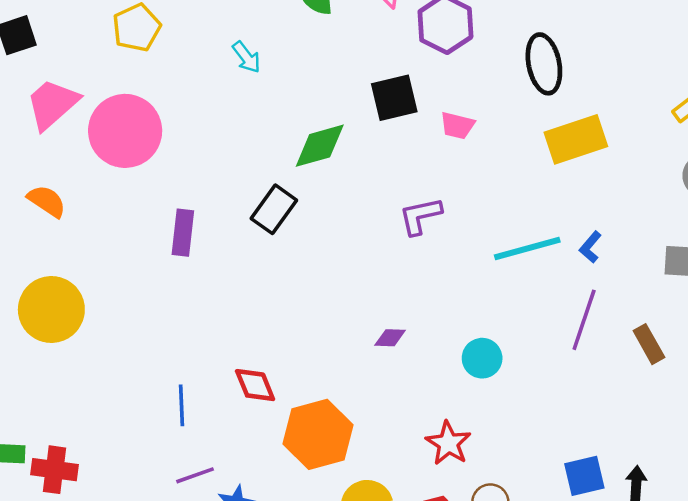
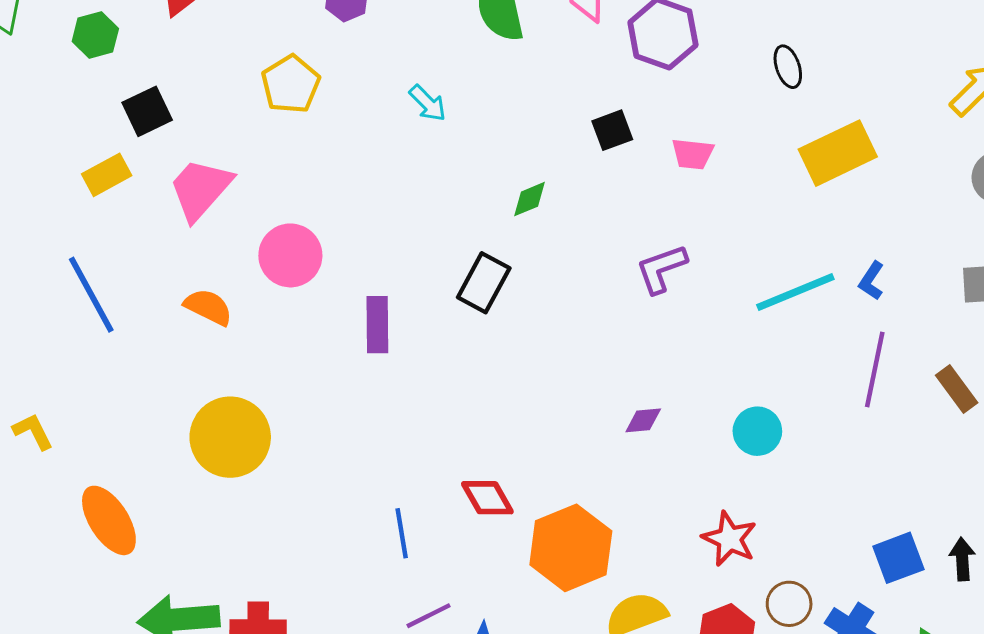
black ellipse: (544, 64) -> (788, 67), size x0.6
black square: (394, 98) -> (612, 130), size x0.7
pink circle: (125, 131) -> (290, 255), moved, size x0.7
green diamond: (320, 146) -> (529, 199), size x0.6

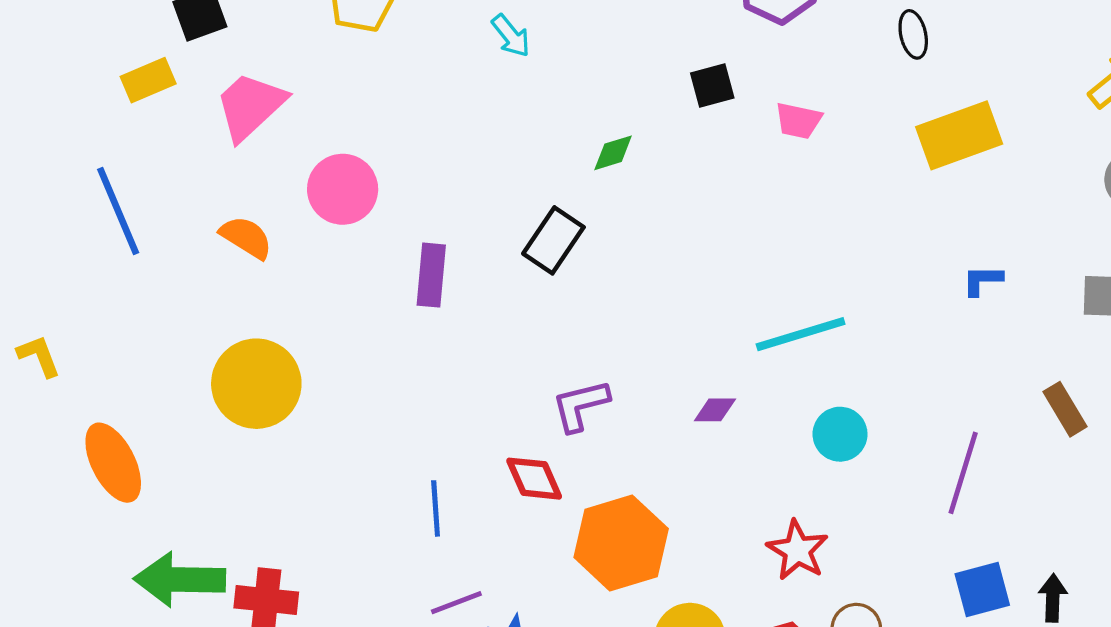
purple L-shape: (661, 269) -> (580, 405), moved
blue L-shape: (871, 281) -> (982, 280), turned 51
cyan line: (795, 292) -> (801, 334), moved
purple line: (875, 369) -> (963, 473), moved

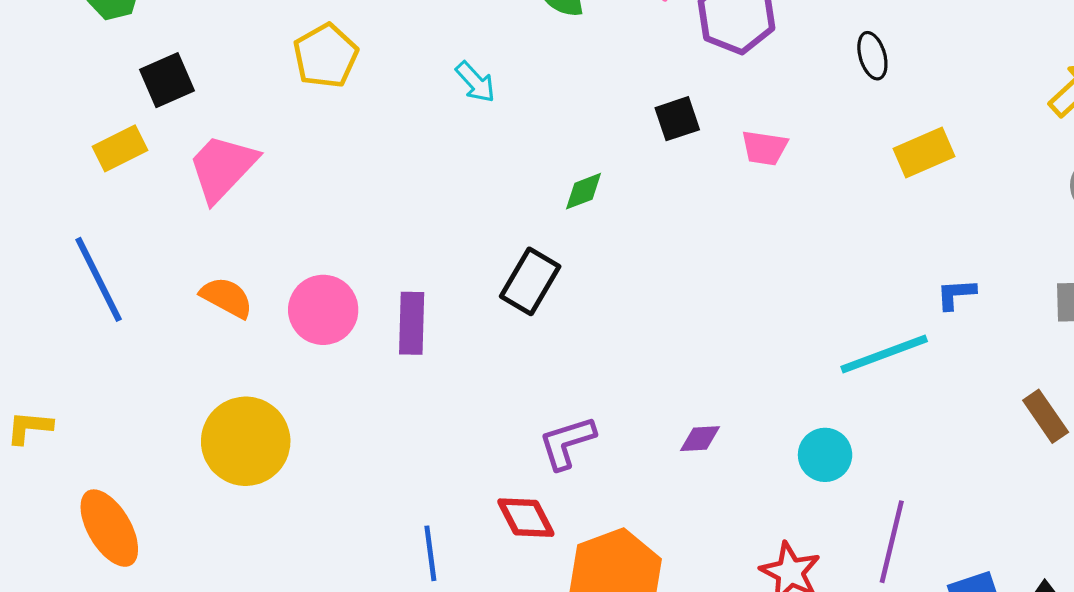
yellow rectangle: (959, 135) -> (924, 152), size x0.7
pink circle: (343, 189) -> (323, 310), moved
cyan line: (801, 334) -> (884, 354), moved
yellow L-shape: (39, 356) -> (29, 427), turned -60
purple line: (963, 473) -> (892, 542), moved

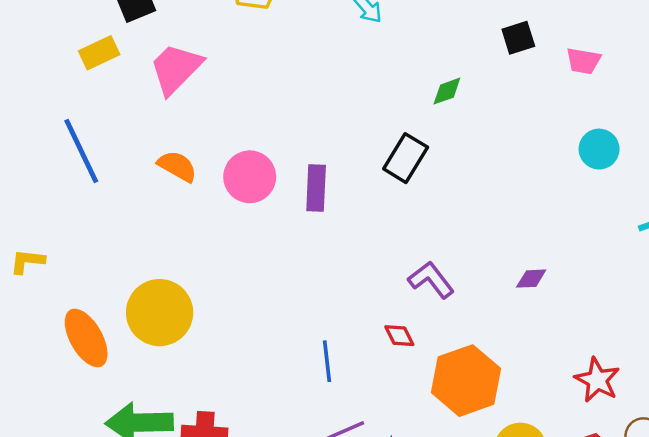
yellow circle: (246, 441) -> (160, 313), moved
purple L-shape: (567, 443) -> (431, 280), turned 69
cyan circle: (825, 455) -> (599, 149), moved
red diamond: (526, 518) -> (399, 336), size x0.7

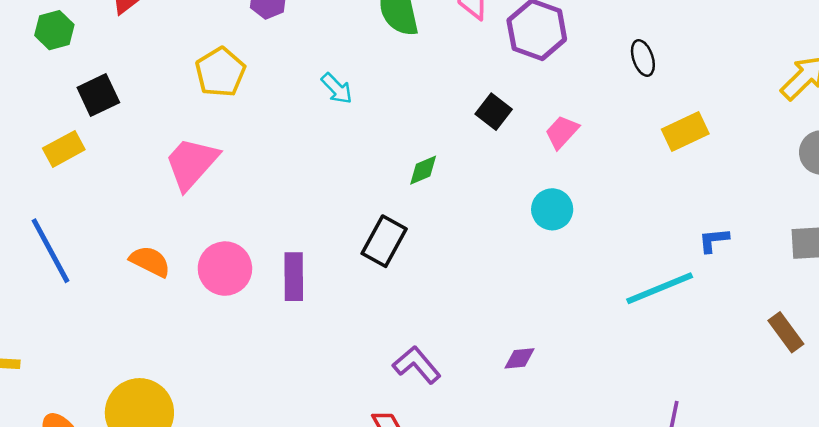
black square: (518, 38) -> (494, 112), turned -32
pink trapezoid: (583, 61) -> (562, 132), turned 126
pink trapezoid: (176, 69) -> (191, 163), moved
cyan circle: (599, 149) -> (552, 209), moved

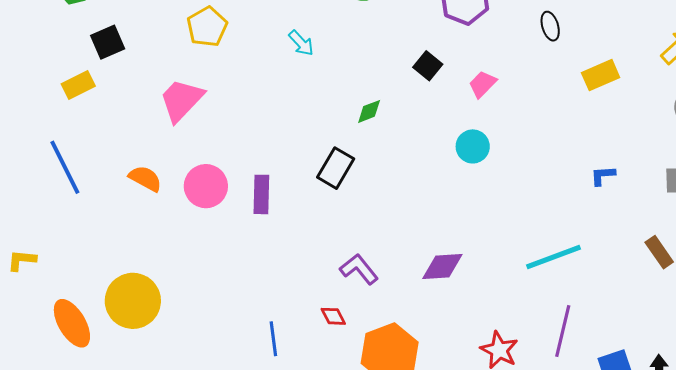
yellow rectangle: (685, 131) -> (601, 75), moved
cyan line: (660, 288) -> (553, 257), moved
purple diamond: (519, 358) -> (442, 267), size x1.6

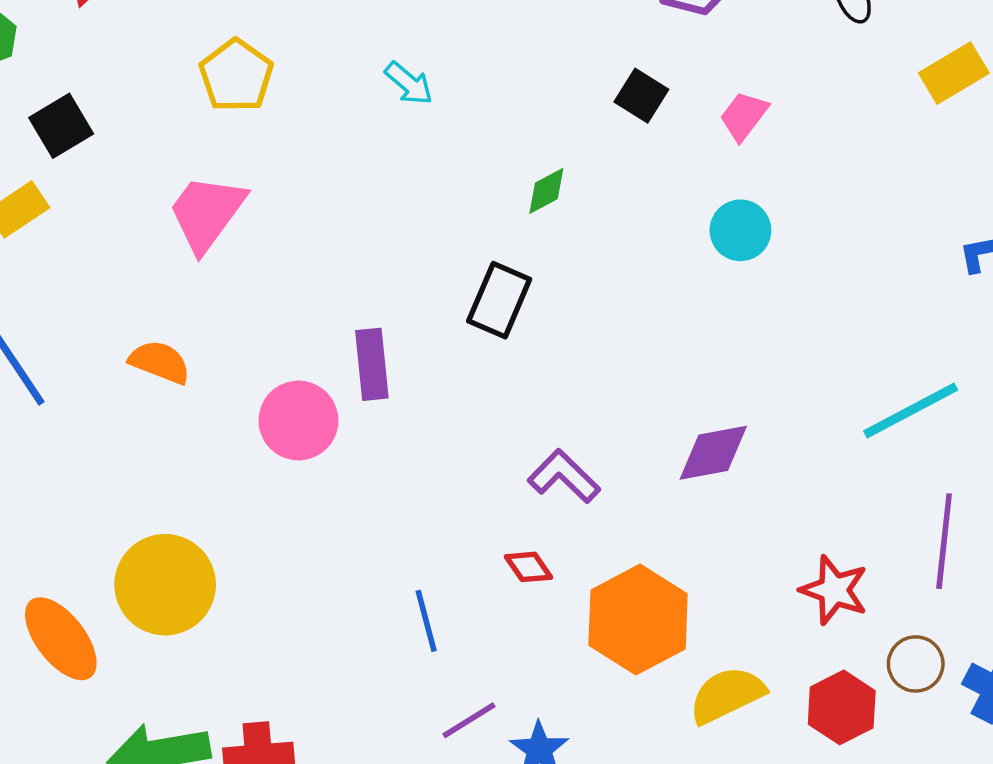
pink circle: (206, 186) -> (298, 420), moved

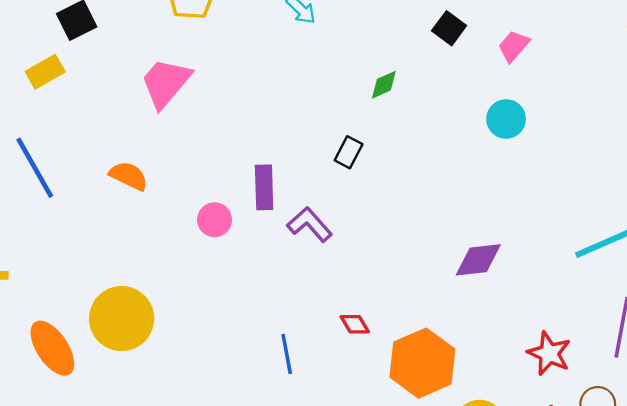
black rectangle: (499, 300) -> (349, 152), size x0.7
pink circle: (298, 420) -> (215, 220), size x0.7
purple L-shape: (564, 476) -> (310, 224), moved

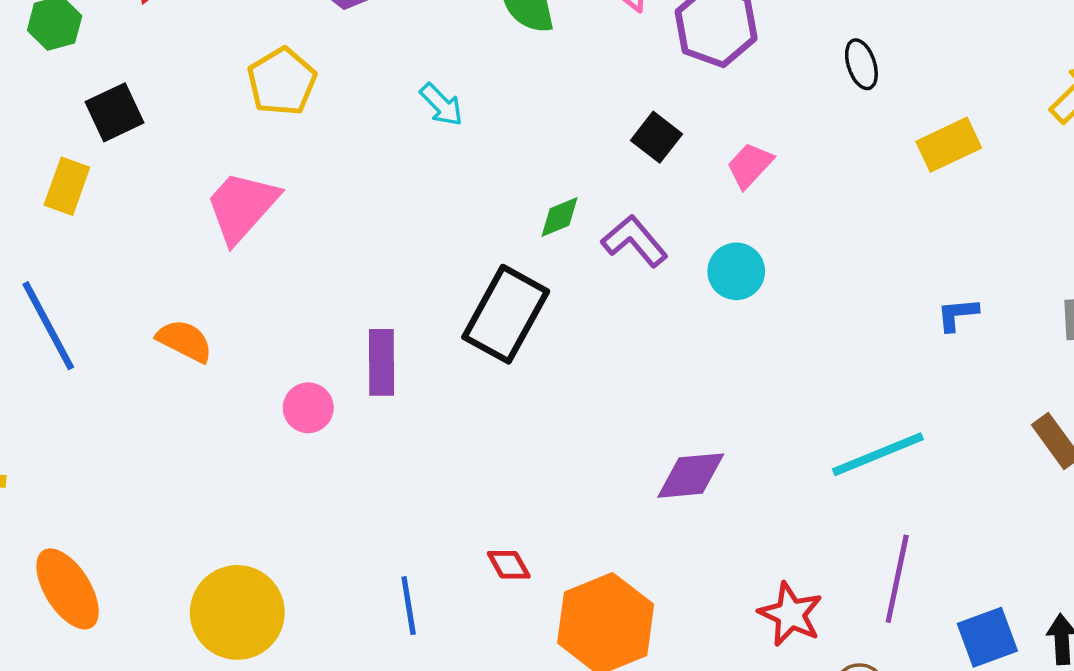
yellow rectangle: (45, 72) -> (67, 186), turned -42
black rectangle: (349, 152) -> (506, 314), size x2.0
purple L-shape: (310, 224) -> (634, 241), moved
yellow circle: (122, 319) -> (237, 612), moved

